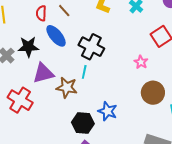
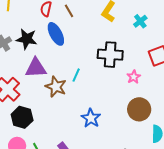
black cross: (91, 47) -> (110, 55), moved, turned -35
black hexagon: (83, 123) -> (22, 117), moved

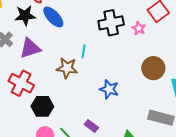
black star: (27, 39) -> (25, 16), moved
purple triangle: (36, 68) -> (30, 48), moved
pink star: (134, 77) -> (139, 28), moved

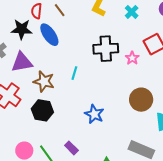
brown star: (67, 68) -> (44, 81), moved
black hexagon: (42, 106) -> (42, 110), moved

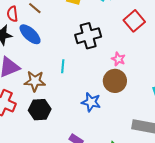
pink star: (132, 58) -> (118, 59), moved
brown circle: (141, 100) -> (115, 81), moved

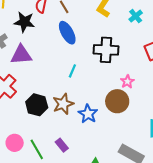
blue ellipse: (30, 34) -> (67, 33), moved
brown star: (35, 81) -> (63, 104), moved, turned 30

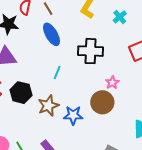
black hexagon: (37, 105) -> (21, 93), moved
blue star: (88, 114) -> (73, 115), turned -30

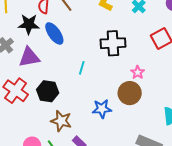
blue ellipse: (52, 34) -> (54, 33), moved
brown star: (48, 106) -> (61, 121), moved, turned -30

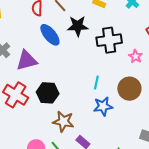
black star: (29, 24) -> (78, 26), moved
cyan line: (82, 68) -> (96, 83), moved
pink star: (138, 72) -> (136, 56), moved

